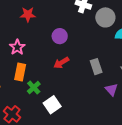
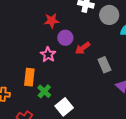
red star: (28, 14) -> (52, 21), moved
pink star: (17, 47) -> (48, 54), moved
red arrow: (61, 63) -> (83, 48), moved

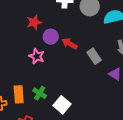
red arrow: (83, 48) -> (70, 44), turned 77
orange rectangle: (29, 77) -> (19, 94), moved

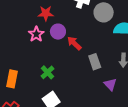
pink star: (37, 56) -> (36, 34), moved
green cross: (40, 93) -> (47, 72), moved

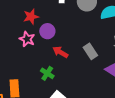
red arrow: (74, 43) -> (60, 52), moved

